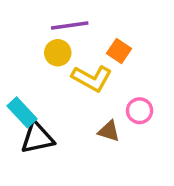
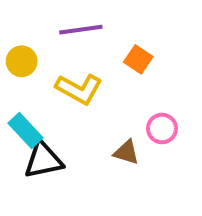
yellow circle: (58, 53) -> (22, 61), moved
yellow L-shape: (92, 78) -> (79, 89), moved

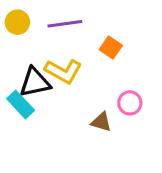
yellow circle: (22, 61) -> (17, 22), moved
black triangle: (43, 160) -> (35, 82), moved

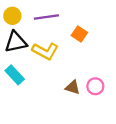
black triangle: (35, 82) -> (16, 42), moved
pink circle: (130, 103) -> (95, 86), moved

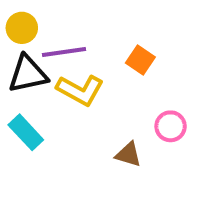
purple line: (46, 17) -> (64, 52), moved
pink circle: (95, 86) -> (171, 126), moved

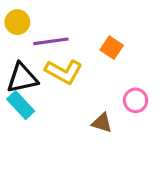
black triangle: (28, 74) -> (22, 78), moved

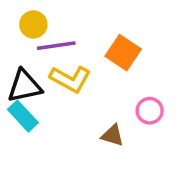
yellow circle: (17, 22) -> (33, 24), moved
orange square: (112, 48) -> (123, 53), size x1.4

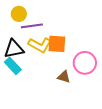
orange square: (123, 53) -> (57, 44), moved, turned -30
pink circle: (150, 111) -> (85, 63), size x1.5

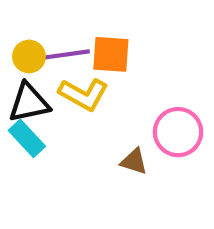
yellow circle: (19, 14) -> (29, 56), moved
orange square: (57, 44) -> (111, 54), moved

